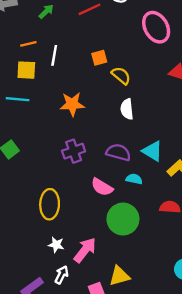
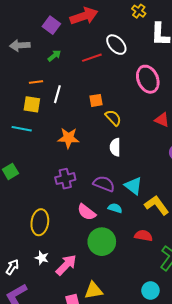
white arrow: (62, 275) -> (12, 267), moved

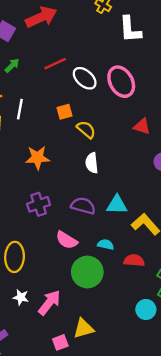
white ellipse: (116, 45) -> (85, 78), moved
cyan triangle: (133, 186) -> (117, 205), turned -30
cyan semicircle: (115, 208) -> (106, 244), moved
cyan circle: (150, 291) -> (146, 309), moved

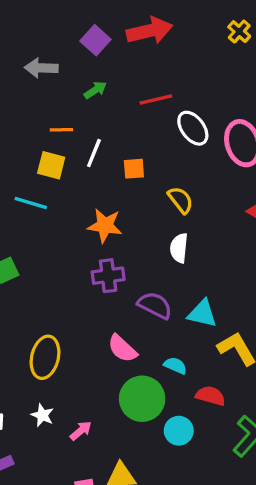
orange square: (65, 112) -> (134, 169), moved
purple cross: (39, 204) -> (108, 276), moved
pink arrow: (49, 303) -> (81, 431), size x0.6
cyan circle: (146, 309) -> (179, 431), moved

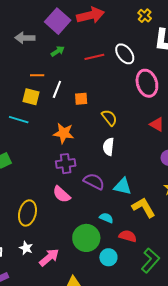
purple square: (95, 40) -> (58, 21), size x1.4
white ellipse: (193, 128) -> (125, 54), moved
pink semicircle: (122, 349) -> (62, 194), moved
pink arrow: (81, 431) -> (49, 257), size x1.5

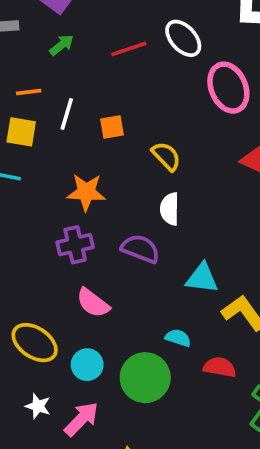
purple cross: (66, 164) -> (75, 245), moved
purple semicircle: (94, 181) -> (140, 249), moved
yellow ellipse: (27, 213) -> (35, 343), turned -65
cyan circle: (108, 257) -> (87, 365), moved

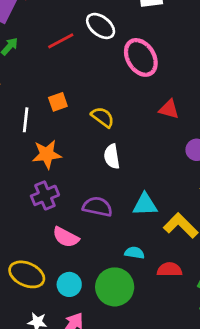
white line: (67, 114) -> (26, 120), moved
purple semicircle: (140, 249) -> (97, 207), moved

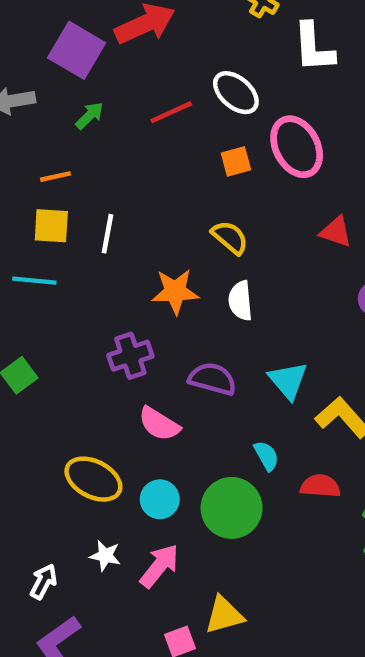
orange square: (58, 102) -> (236, 161), moved
orange star: (47, 154) -> (175, 291), moved
cyan triangle: (145, 205) -> (288, 380), turned 48
cyan semicircle: (134, 253) -> (266, 456), turned 48

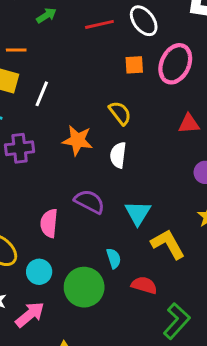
pink ellipse: (297, 147) -> (175, 64), turned 42
red triangle: (336, 232) -> (189, 124), turned -35
purple cross: (130, 356) -> (20, 148), moved
pink semicircle: (159, 424) -> (49, 223), turned 52

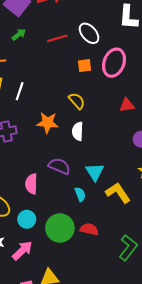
cyan semicircle: (114, 258) -> (80, 194), moved
red semicircle: (144, 285) -> (89, 229), moved

